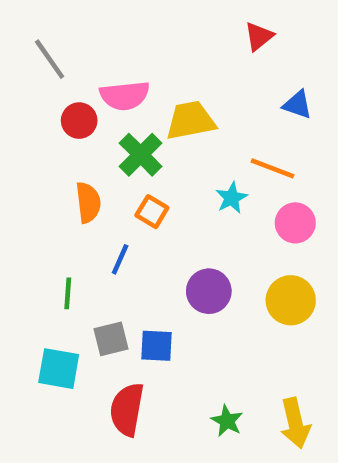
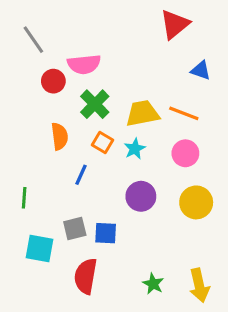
red triangle: (259, 36) -> (175, 24), size x1.5
yellow trapezoid: (191, 121) -> (142, 113), moved
cyan star: (232, 198) -> (135, 149), moved
pink circle: (295, 223) -> (185, 153), moved
green line: (68, 293) -> (24, 198), moved

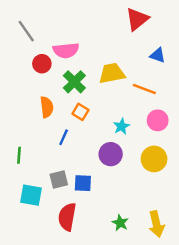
yellow trapezoid: (142, 113) -> (112, 73), moved
cyan star: (135, 149) -> (121, 126), moved
pink circle: (185, 153) -> (158, 120), moved

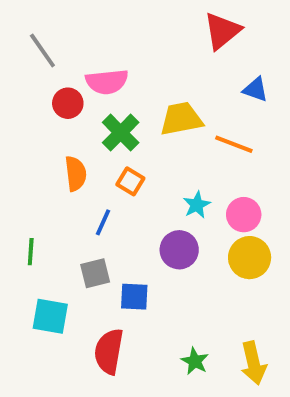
pink circle: (158, 120) -> (244, 215), moved
gray square: (59, 179) -> (95, 273), moved

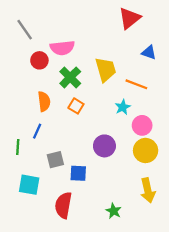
yellow trapezoid: (181, 119) -> (106, 69), turned 85
cyan star: (197, 205) -> (123, 107), moved
blue line: (103, 222) -> (37, 131), moved
yellow arrow: (253, 363) -> (148, 190), moved

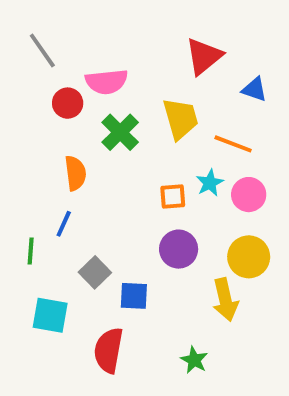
red triangle: (130, 18) -> (204, 56), moved
orange square: (76, 106) -> (173, 197), moved, turned -35
pink circle: (142, 125) -> (249, 195), moved
gray square: (55, 160) -> (95, 272), turned -30
yellow arrow: (148, 190) -> (225, 300), moved

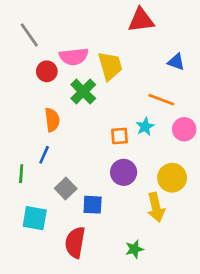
red triangle: (204, 56) -> (141, 20), moved, turned 32
yellow trapezoid: (181, 119) -> (110, 66), moved
pink circle: (249, 195) -> (184, 129), moved
green star: (194, 360) -> (134, 249), turned 30

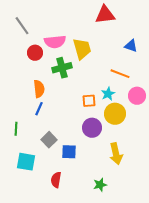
green cross: (83, 92) -> (62, 68), turned 30
blue line: (44, 155) -> (39, 109), moved
yellow circle: (172, 178) -> (115, 114), moved
red semicircle: (75, 242) -> (56, 180), size x0.7

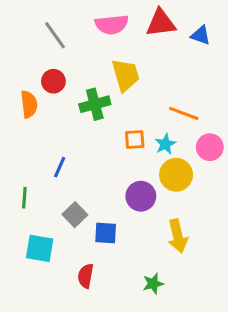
gray line: (22, 26) -> (55, 35), moved
pink semicircle: (55, 42) -> (112, 25), moved
blue triangle: (131, 46) -> (201, 35), moved
orange semicircle: (39, 89) -> (29, 104), moved
orange square: (89, 101) -> (135, 139), moved

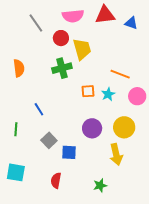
red circle: (53, 81) -> (61, 38), moved
blue line: (60, 167) -> (39, 109), turned -56
yellow circle: (176, 175) -> (124, 127), moved
cyan square: (40, 248) -> (16, 172), moved

